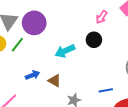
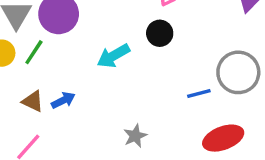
brown triangle: (54, 81) -> (33, 101), moved
blue line: (106, 90) -> (199, 93), moved

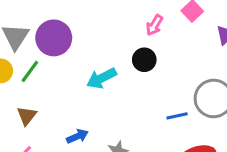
blue arrow: (63, 100) -> (77, 136), moved
brown triangle: (33, 101) -> (27, 116), turned 40

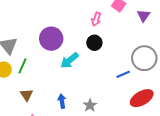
purple circle: (54, 38) -> (51, 39), moved
blue arrow: (77, 136) -> (62, 101), turned -64

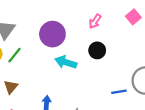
pink arrow: (96, 19) -> (95, 21), moved
cyan arrow: (69, 60) -> (66, 62), turned 42

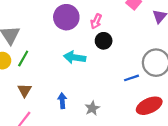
pink arrow: (95, 21) -> (96, 21), moved
purple circle: (52, 34) -> (66, 17), moved

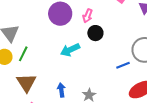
cyan arrow: (75, 57) -> (70, 50), turned -30
brown triangle: (25, 90) -> (26, 83), size x1.5

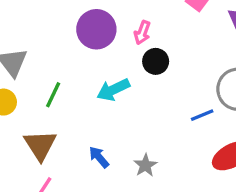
green line: (23, 54) -> (53, 95), moved
blue arrow: (61, 90) -> (99, 157), turned -32

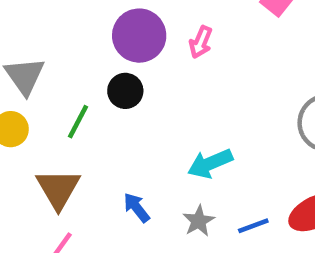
black circle: (156, 61) -> (125, 91), moved
cyan arrow: (113, 90) -> (210, 164), moved
blue line: (202, 115) -> (253, 226), moved

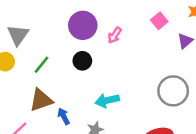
black circle: (125, 91) -> (82, 61), moved
brown triangle: (58, 189) -> (41, 100), moved, turned 30

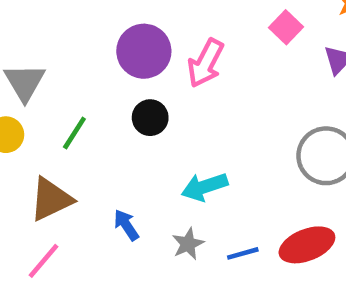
pink arrow: (115, 35) -> (206, 63), size x1.5
brown triangle: (41, 100) -> (51, 199), moved

